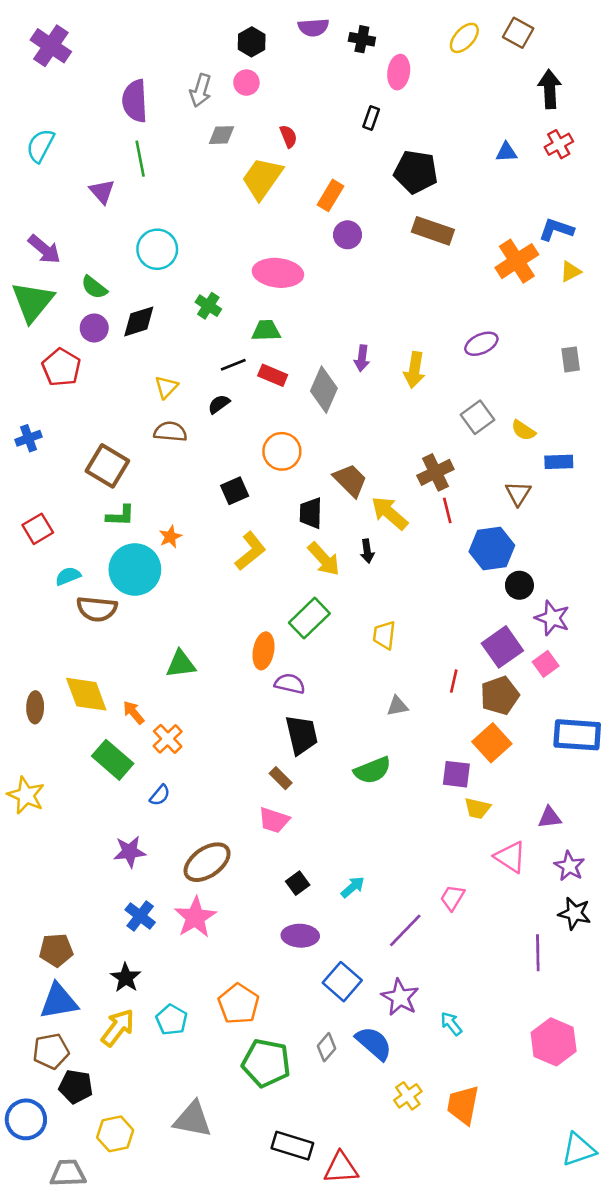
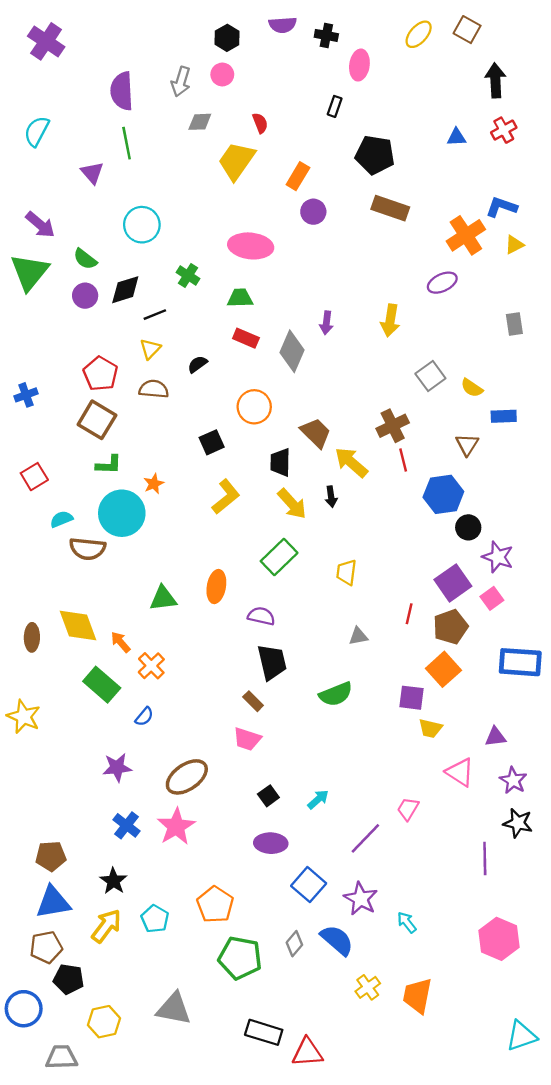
purple ellipse: (481, 344) -> (442, 283), moved
black line: (233, 365) -> (155, 315), moved
red pentagon: (61, 367) -> (100, 374), moved
yellow arrow: (414, 370) -> (390, 320), moved
orange ellipse: (264, 651) -> (216, 587), moved

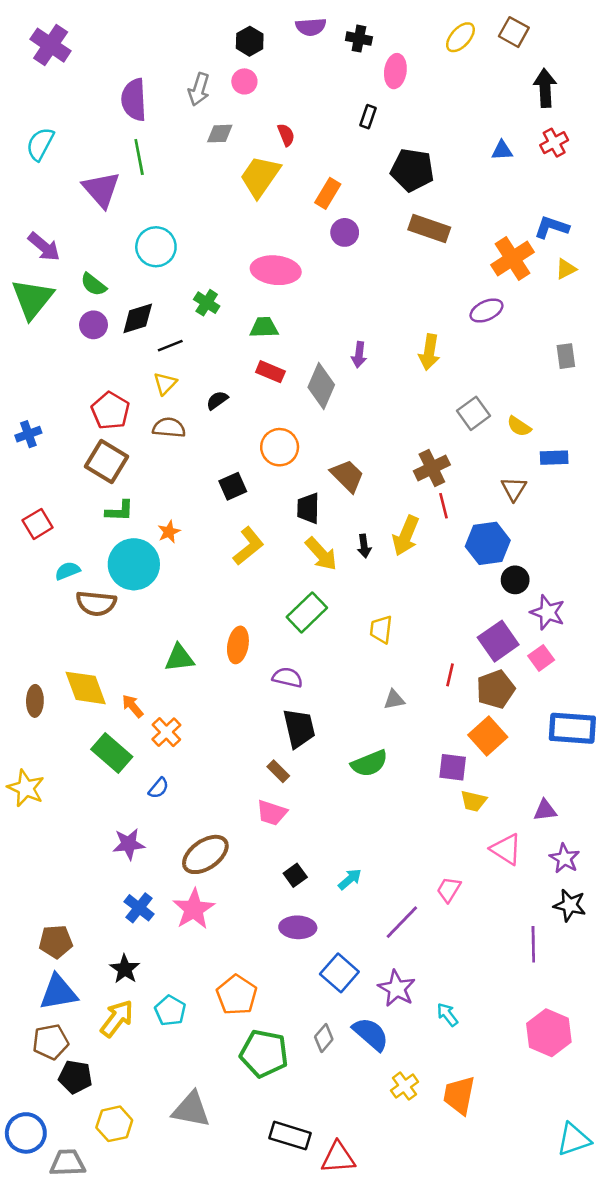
purple triangle: (92, 173) -> (101, 189), size x1.5
yellow arrow: (351, 462) -> (406, 536), moved, turned -108
blue circle: (24, 1009) -> (26, 1133), moved

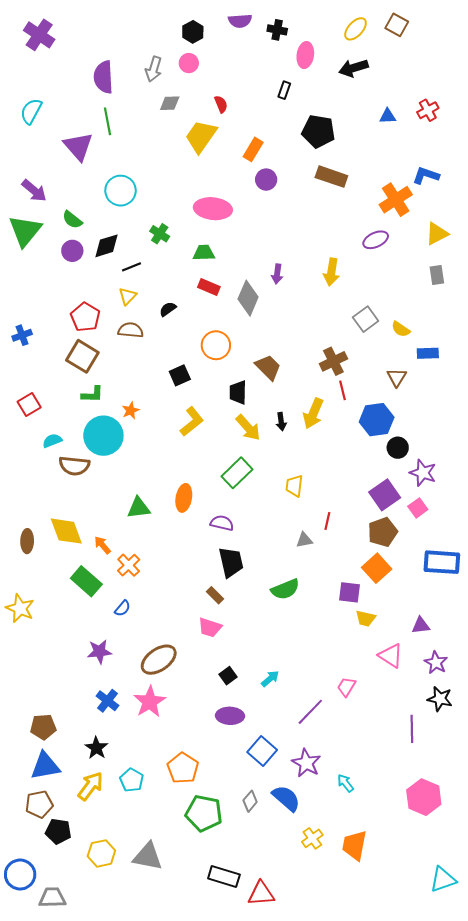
black arrow: (545, 88) -> (354, 68), moved, turned -104
yellow triangle: (566, 269) -> (437, 234), moved, size x1.4
red line: (450, 675) -> (327, 521), moved
yellow hexagon: (114, 1124) -> (101, 853), moved

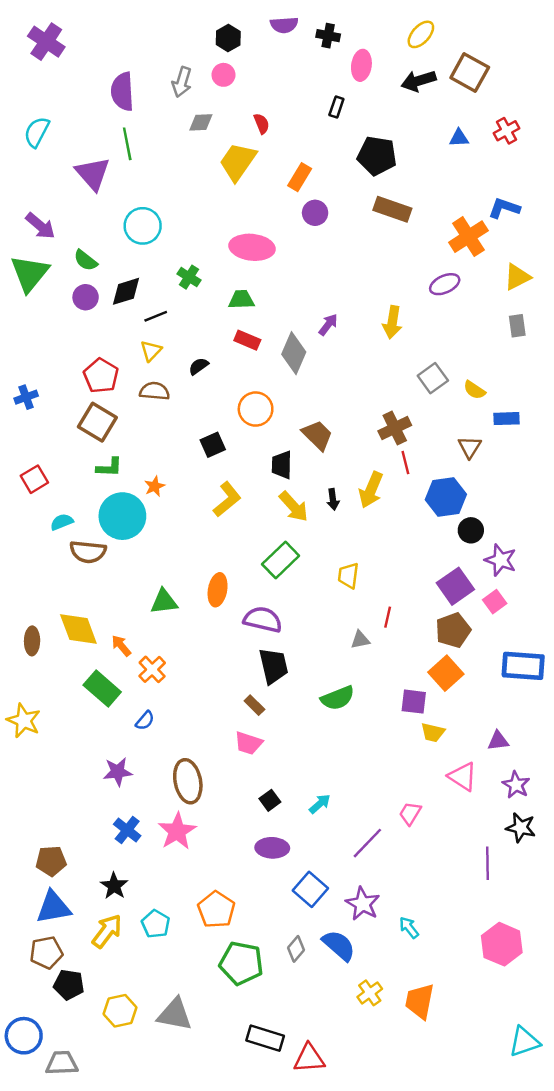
brown square: (397, 25) -> (470, 72), moved, size x1.4
purple arrow: (277, 274) -> (328, 325), turned -150
purple semicircle: (222, 523) -> (263, 620), size x1.4
brown ellipse: (159, 660) -> (188, 781), turned -66

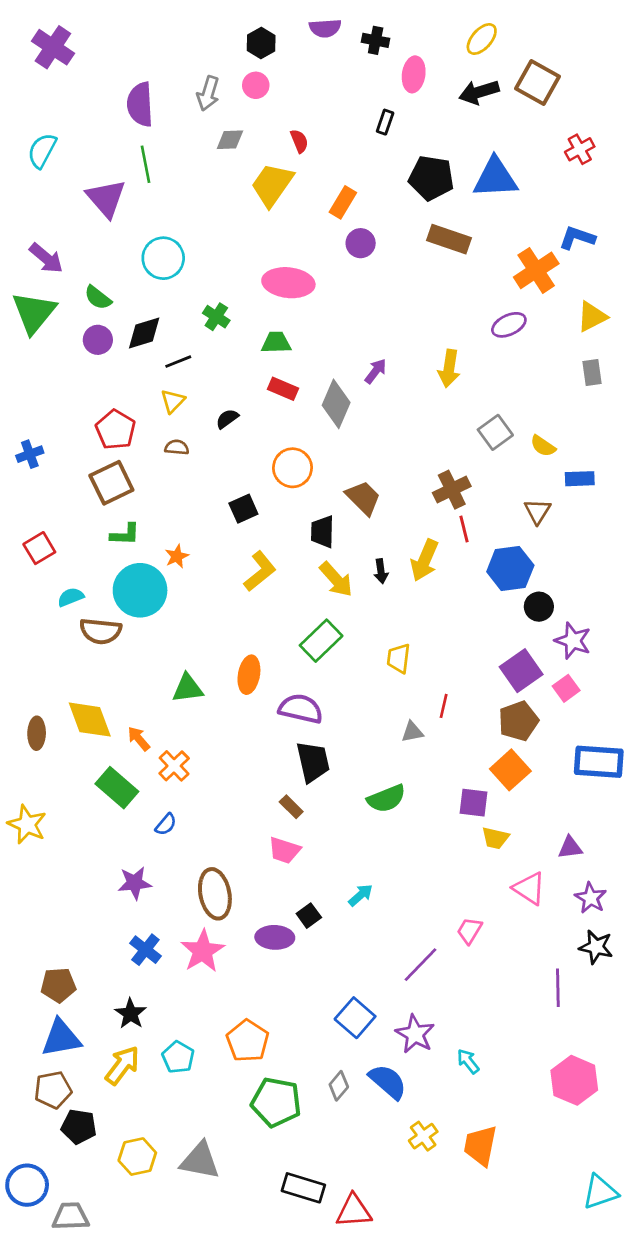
blue triangle: (459, 138) -> (495, 178), moved, size x2.0
brown semicircle: (155, 391) -> (177, 447), size x0.7
brown square: (97, 422) -> (111, 483), turned 33
cyan arrow: (320, 804) -> (361, 895), moved
purple ellipse: (272, 848) -> (275, 937), moved

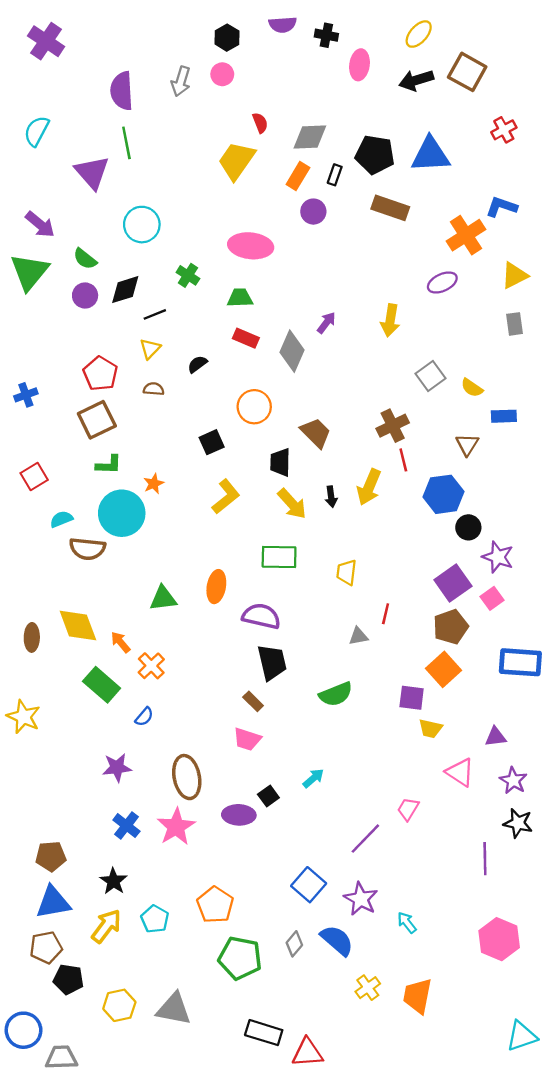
black rectangle: (385, 122) -> (335, 175), moved
gray diamond: (230, 140) -> (310, 137), moved, size x1.4
green rectangle: (321, 641) -> (279, 557), turned 45

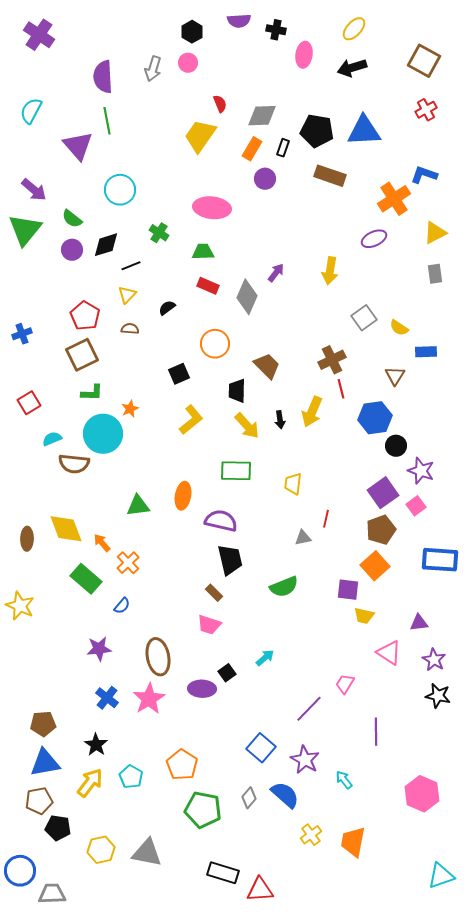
brown square: (467, 72) -> (424, 61), moved
purple line: (485, 859) -> (376, 732), moved

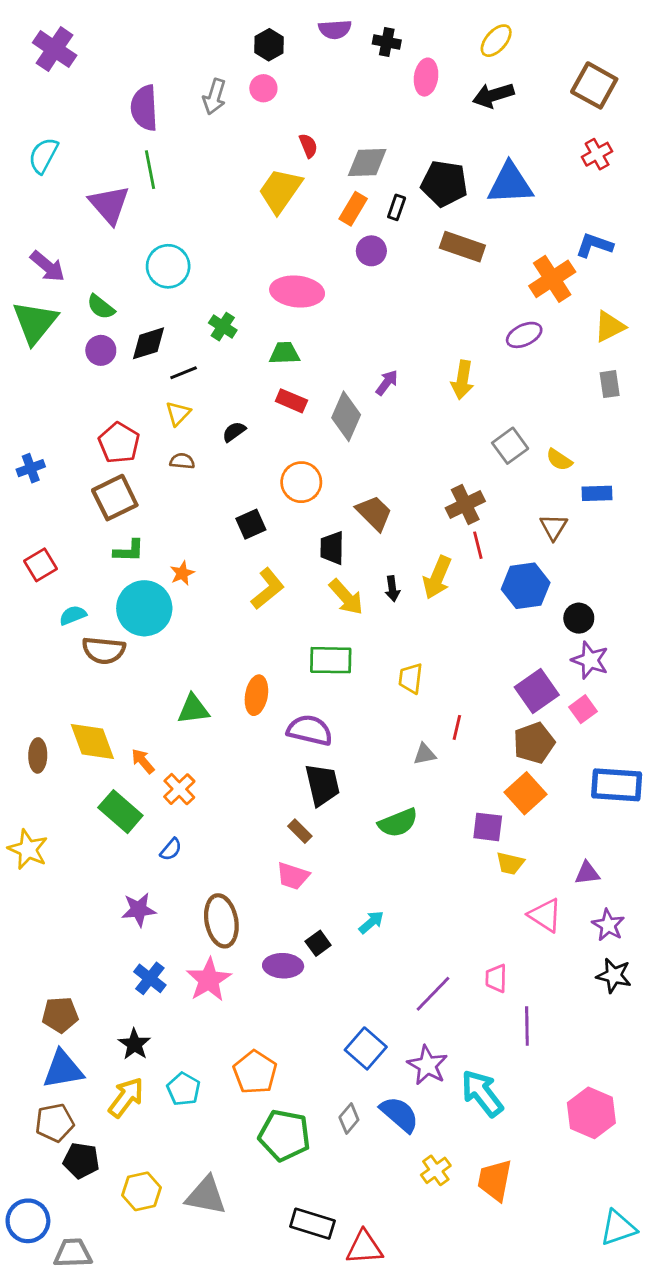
black circle: (396, 446) -> (579, 618), moved
pink trapezoid: (345, 684) -> (496, 978), moved, turned -30
cyan arrow: (344, 780) -> (482, 1093), size x1.8

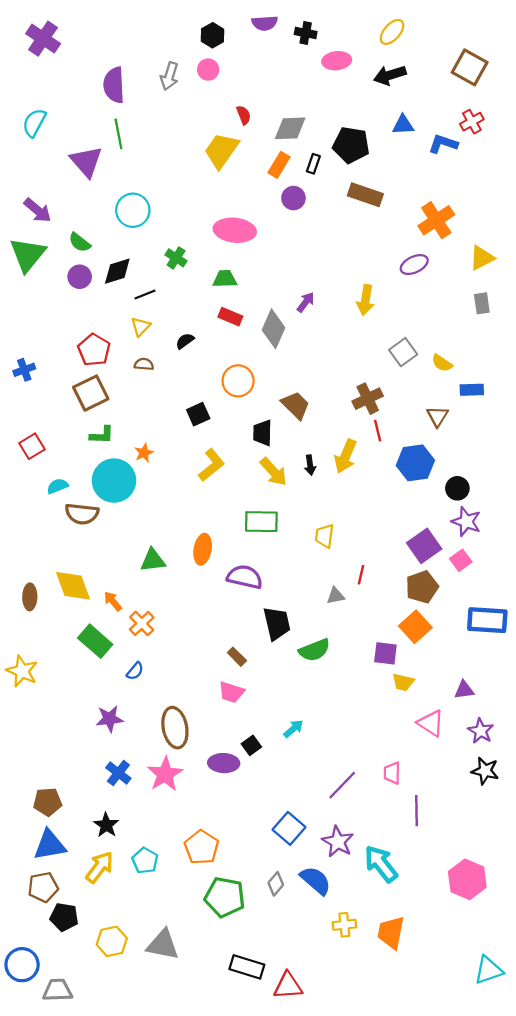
pink ellipse: (426, 77) -> (337, 61), turned 76
blue triangle: (510, 184) -> (403, 125), moved, size x0.6
blue L-shape: (594, 245) -> (443, 144), moved
black trapezoid: (322, 785) -> (277, 623), moved
yellow cross: (436, 1170) -> (344, 925), turned 30

